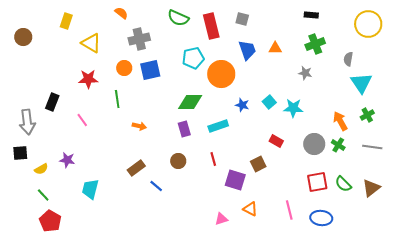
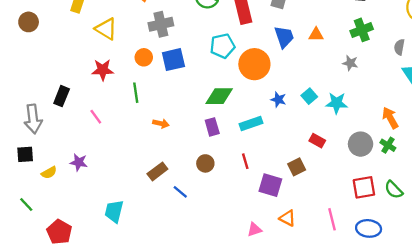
cyan trapezoid: (90, 189) -> (114, 211), moved
green line: (43, 195) -> (26, 205), moved

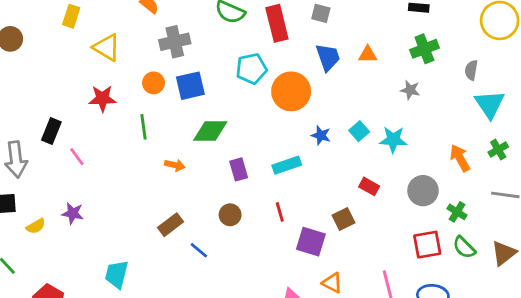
green diamond: (219, 96) -> (210, 131), moved
pink line: (96, 117) -> (77, 157), moved
green cross: (388, 145) -> (457, 212), moved

